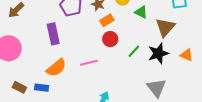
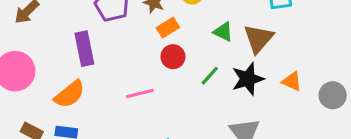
green triangle: (141, 12) -> (223, 32), moved
orange semicircle: (56, 68) -> (70, 94), moved

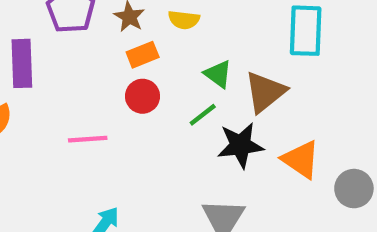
green line: (210, 76) -> (203, 115), moved
orange triangle: (292, 81) -> (301, 159), size x1.4

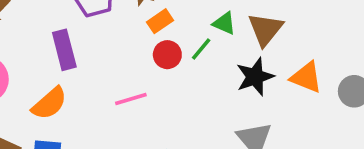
green line: (203, 115) -> (201, 49), moved

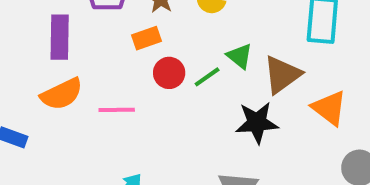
orange rectangle: (160, 21) -> (146, 38), moved
orange triangle: (306, 77) -> (329, 108), moved
orange semicircle: (49, 103) -> (62, 94), moved

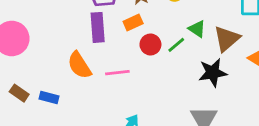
purple rectangle: (60, 37) -> (98, 27), moved
orange semicircle: (62, 94) -> (79, 65), turned 88

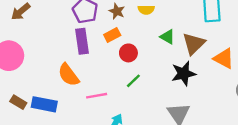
green line: (176, 45) -> (133, 81), moved
pink line: (117, 73) -> (97, 96), moved
blue rectangle: (49, 98) -> (44, 104), size x1.5

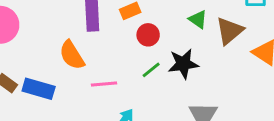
black star: (183, 74) -> (183, 64), moved

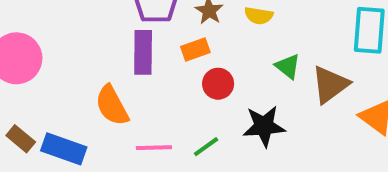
green line: (151, 70) -> (206, 147), moved

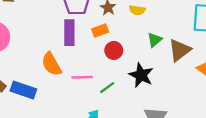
green triangle: (288, 66) -> (155, 40), turned 42
black star: (264, 126) -> (141, 75), turned 30
pink line: (154, 148) -> (82, 77), moved

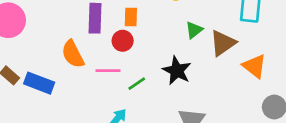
orange rectangle: (100, 31) -> (131, 17), turned -70
red circle: (114, 50) -> (123, 41), moved

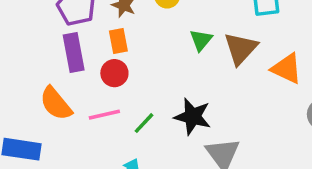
black star: (177, 71) -> (193, 117), moved

